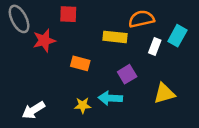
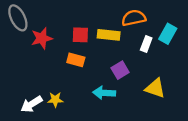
red square: (68, 14) -> (80, 35), moved
yellow triangle: (164, 93) -> (155, 88), turned 35
yellow star: (83, 105) -> (55, 100), moved

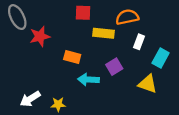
cyan rectangle: (168, 34) -> (161, 58), moved
red square: (80, 35) -> (83, 13), moved
cyan arrow: (104, 93) -> (88, 80), moved
yellow star: (55, 100) -> (58, 104), moved

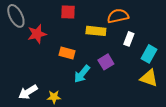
red square: (83, 13) -> (68, 12), moved
cyan arrow: (88, 80) -> (82, 74), turned -54
yellow triangle: (148, 84) -> (149, 78), moved

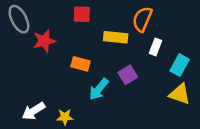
orange semicircle: (118, 16) -> (142, 19), turned -55

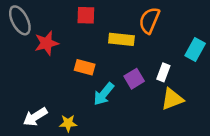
white rectangle: (156, 47) -> (163, 72), moved
cyan rectangle: (180, 65) -> (195, 50), moved
yellow triangle: (180, 94) -> (172, 99), moved, turned -40

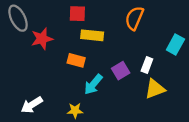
yellow rectangle: (121, 39) -> (92, 35), moved
yellow star: (68, 123) -> (75, 111), moved

